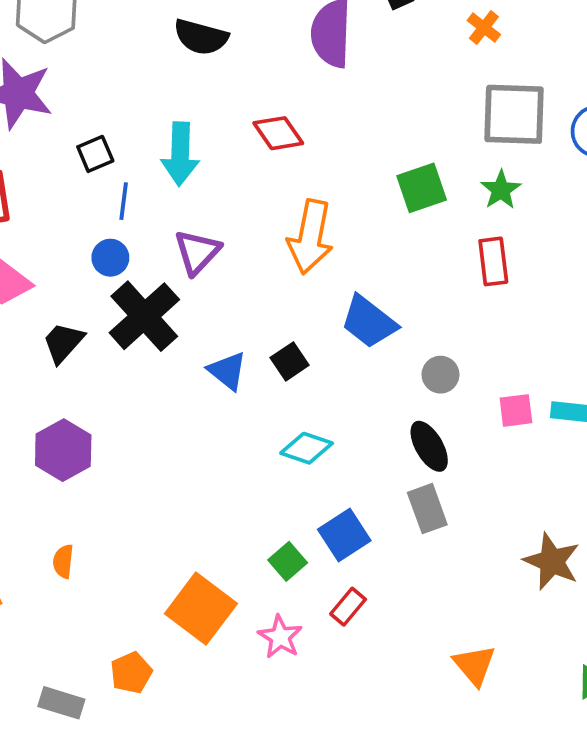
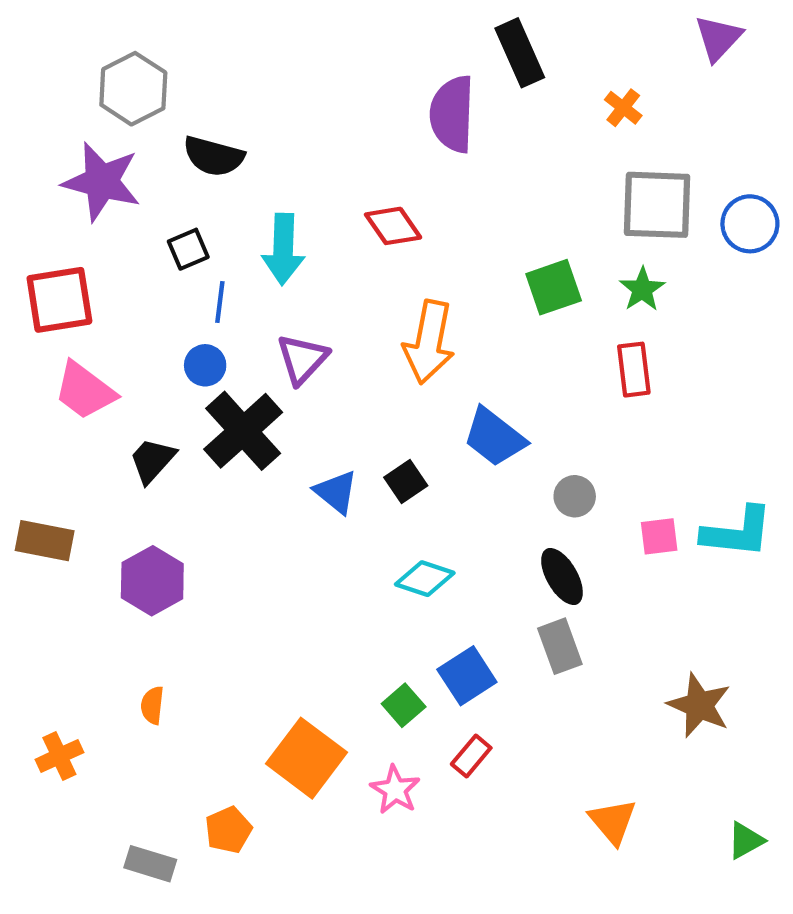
black semicircle: (201, 37) -> (214, 156), moved

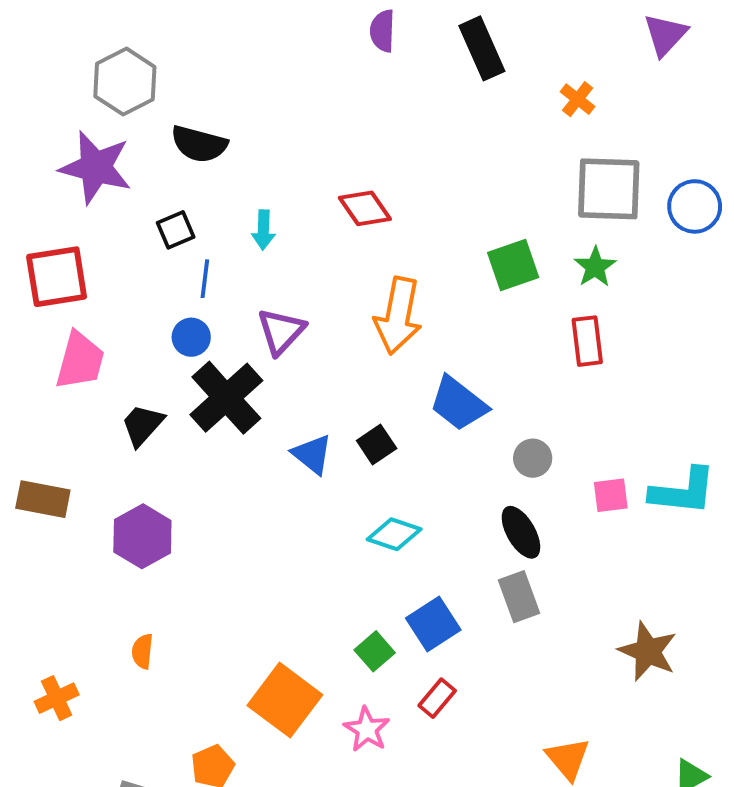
purple semicircle: (452, 114) -> (382, 31), moved, size x0.6
cyan arrow: (283, 249) -> (263, 230), size x0.6
pink trapezoid: (85, 391) -> (80, 361), turned -112

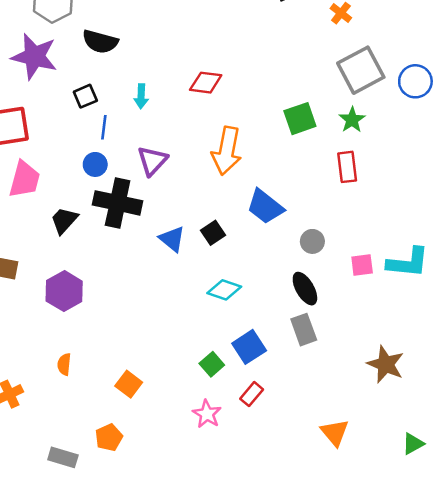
gray square: (609, 189) -> (361, 70), turned -30
red diamond: (365, 208) -> (206, 83), turned -48
black cross: (226, 398) -> (118, 203), turned -36
orange square: (285, 700) -> (129, 384), moved, size x0.6

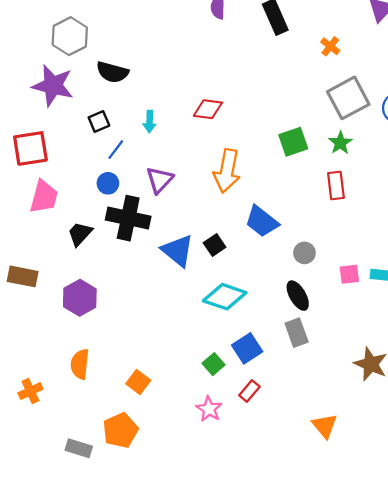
blue line: (104, 127) -> (116, 150), turned 30
blue triangle: (172, 239) -> (178, 251), size x1.4
cyan diamond: (224, 290) -> (225, 297), size x1.4
orange semicircle: (64, 364) -> (80, 364), size x1.5
orange pentagon: (109, 438) -> (120, 430), size x1.4

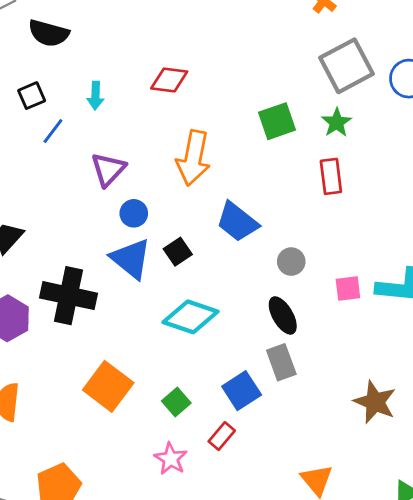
blue circle: (108, 183) -> (134, 213), moved
black cross: (128, 218) -> (69, 296), moved
blue square: (247, 348) -> (242, 391), moved
orange square: (138, 382) -> (108, 386), moved, size x1.6

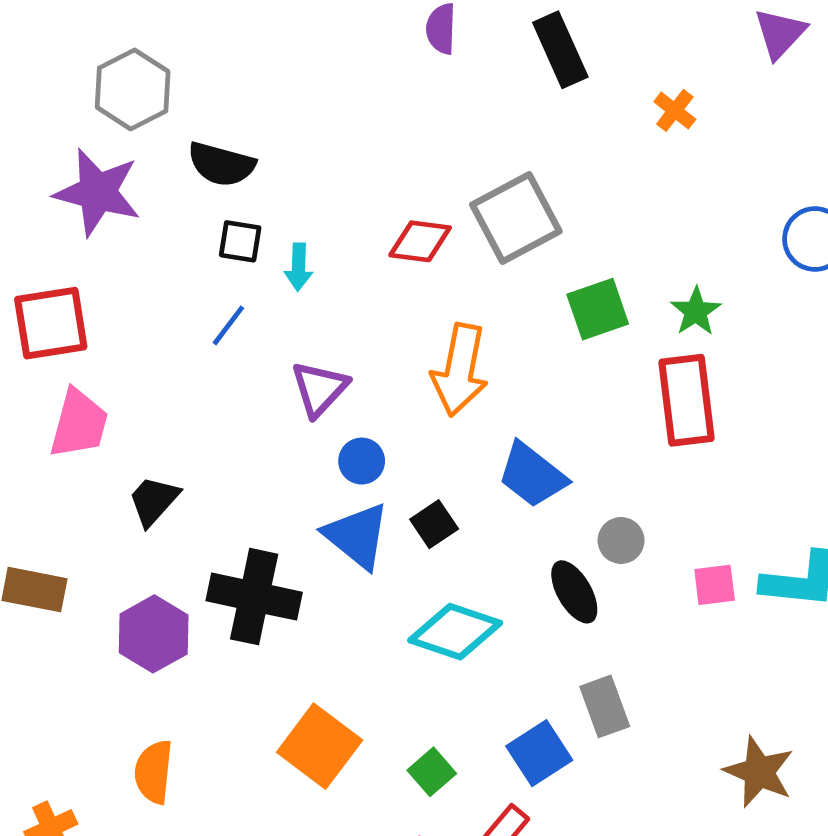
gray square: (347, 66) -> (516, 218), moved
black square: (32, 96) -> (240, 241), moved, turned 32
red rectangle: (331, 176) -> (686, 400), size x1.5
black ellipse: (283, 315) -> (574, 592), moved

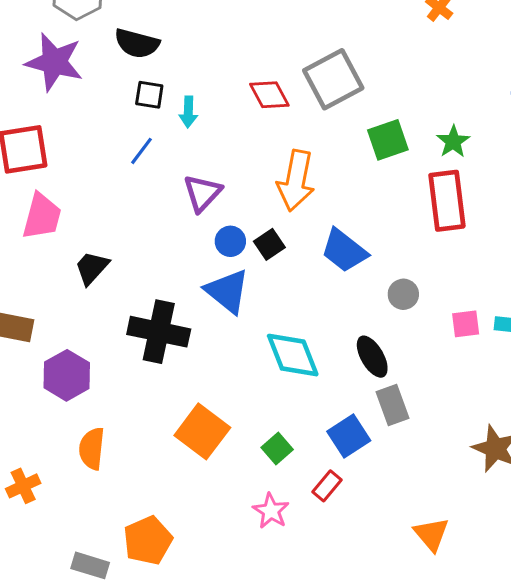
red diamond: (420, 241) -> (269, 95), turned 54
black square: (434, 524) -> (269, 244), moved
black ellipse: (574, 592) -> (372, 357), moved
cyan diamond: (455, 632) -> (293, 355), turned 50
purple hexagon: (154, 634) -> (67, 375), moved

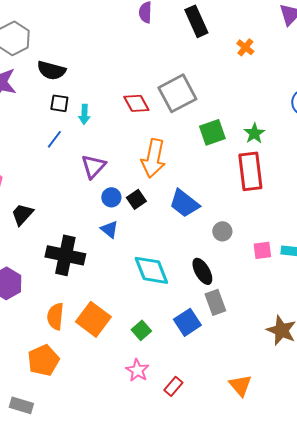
blue triangle: (227, 291) -> (109, 229), size x0.6
orange semicircle: (92, 449) -> (55, 316), moved
red rectangle: (327, 486) -> (173, 386), moved
orange pentagon: (148, 540) -> (43, 360), moved

